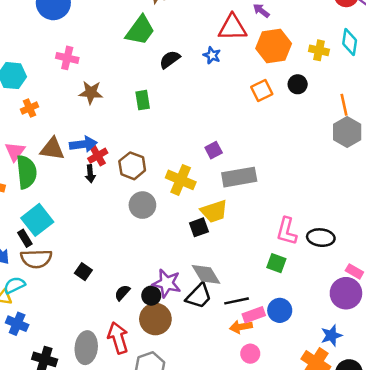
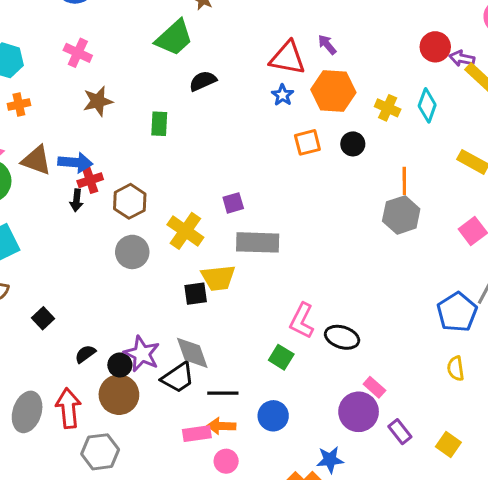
blue star: (212, 55) -> (283, 95), moved
brown star: (91, 92) -> (98, 101), turned -30
pink rectangle: (254, 315) -> (197, 434), moved

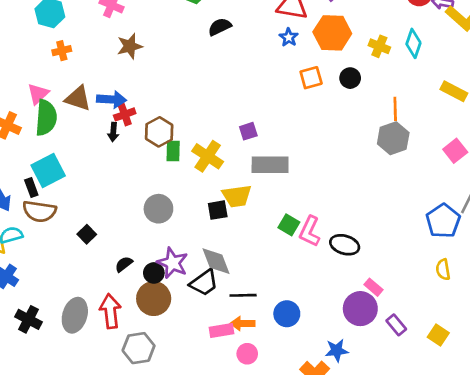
green rectangle: (159, 124) -> (173, 151), moved
gray circle: (132, 252) -> (158, 209), moved
green square: (281, 357) -> (289, 225), moved

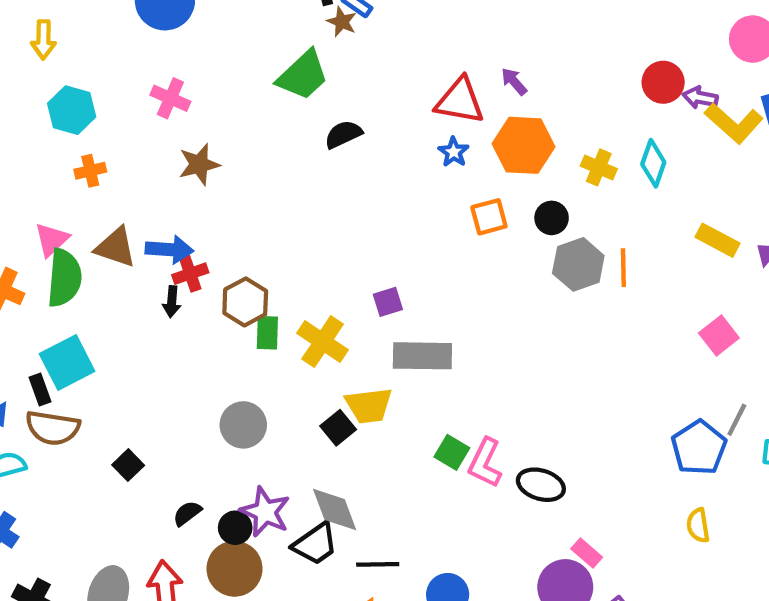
gray hexagon: (393, 138) -> (578, 264), moved
black square: (218, 210) -> (338, 428), turned -30

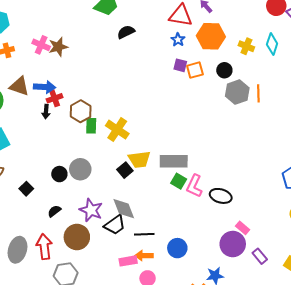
pink cross: (170, 98) -> (41, 45), moved
purple square: (388, 302) -> (180, 65), moved, turned 32
gray rectangle: (422, 356) -> (174, 161), moved
black circle: (235, 528) -> (59, 174), moved

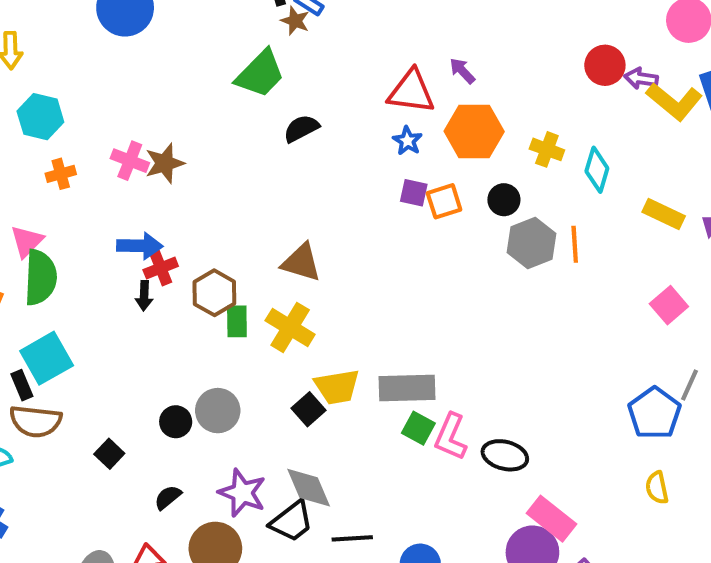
cyan diamond: (272, 44) -> (597, 170), moved
brown triangle: (19, 86) -> (301, 262), moved
pink rectangle: (243, 228) -> (552, 519), size x1.6

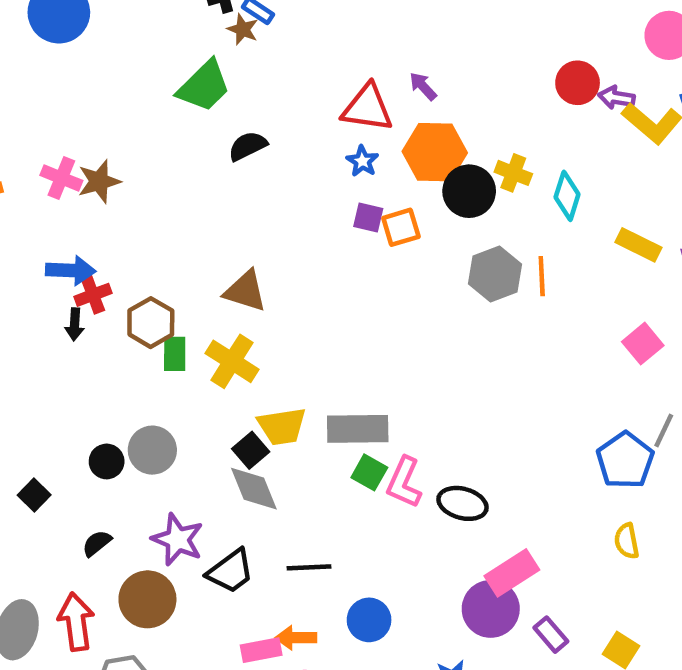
black circle: (504, 200) -> (469, 191), moved, size x1.5
gray diamond: (309, 488) -> (254, 489), moved
pink rectangle: (552, 519) -> (512, 573), turned -72
black line: (352, 538) -> (309, 567), moved

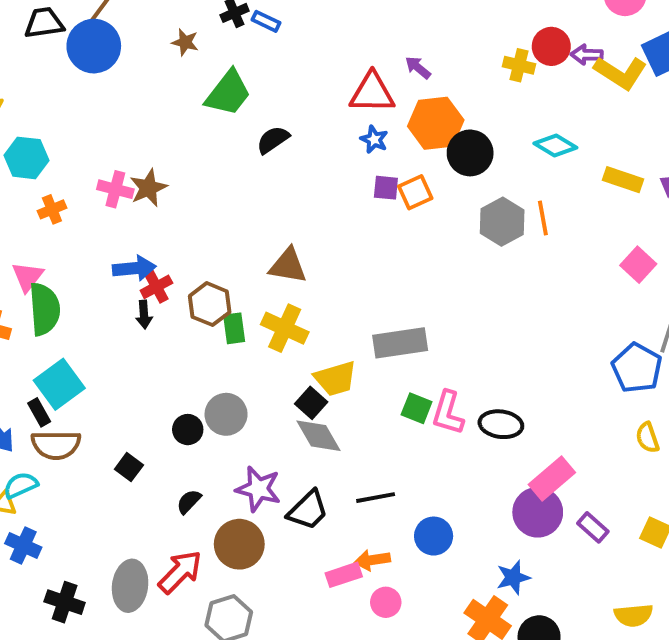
brown star: (243, 29) -> (185, 42), moved
yellow cross: (513, 173) -> (519, 65), moved
cyan diamond: (567, 196) -> (555, 145), turned -69
gray rectangle: (358, 429) -> (400, 343), moved
red arrow: (76, 622) -> (180, 572), turned 60

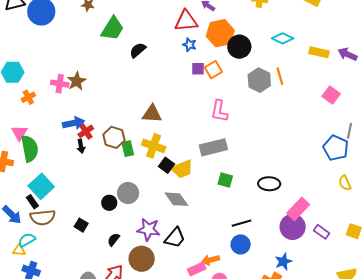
black square: (311, 403) -> (166, 165), moved
pink L-shape: (448, 413) -> (219, 111), moved
black line: (376, 498) -> (241, 223), moved

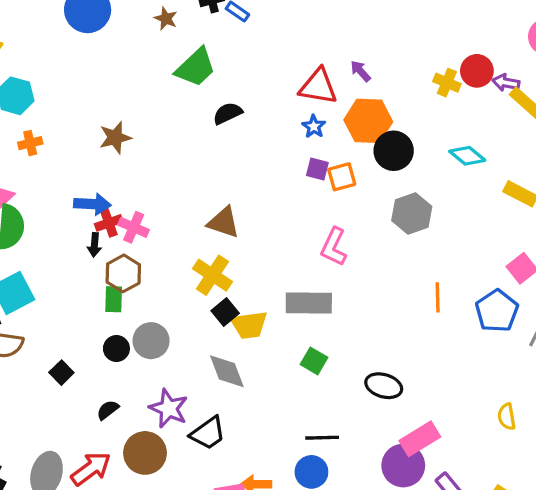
orange line: (280, 76) -> (438, 297), moved
pink cross: (60, 84) -> (134, 227), moved
brown hexagon: (114, 137) -> (123, 273), moved
blue pentagon: (336, 148) -> (497, 311), moved
green rectangle: (128, 149) -> (114, 299), moved

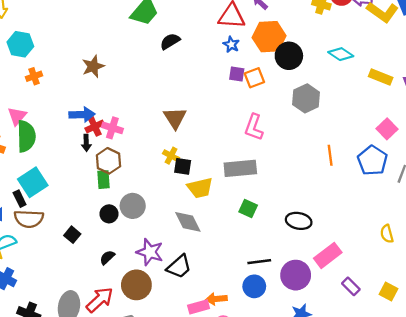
brown triangle: (224, 222) -> (175, 118), turned 45
yellow cross: (212, 275) -> (171, 156), size x0.6
black square: (225, 312) -> (183, 166), moved, turned -36
purple circle: (403, 466) -> (296, 275), moved

